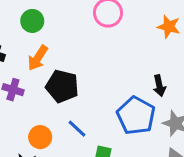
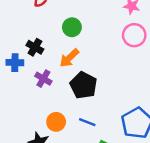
blue line: (77, 129) -> (87, 122), turned -35

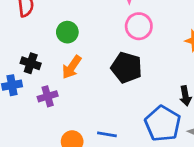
purple cross: (43, 79) -> (48, 96), turned -35
black pentagon: (83, 85) -> (127, 68), moved

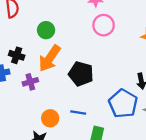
orange arrow: (72, 67) -> (50, 58), size x1.4
black pentagon: (127, 68) -> (81, 74), moved

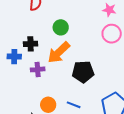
black cross: (17, 55) -> (31, 44), turned -32
black pentagon: (81, 74) -> (83, 72), turned -30

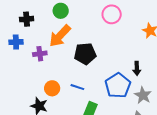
black cross: (31, 44) -> (27, 19), moved

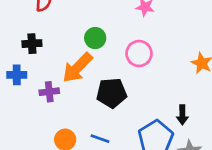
green circle: (61, 11) -> (95, 38), moved
pink circle: (112, 14) -> (139, 54), moved

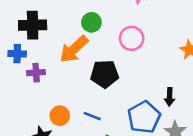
black cross: (32, 44) -> (33, 25), size x1.5
purple cross: (49, 92) -> (36, 73), moved

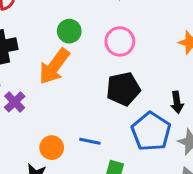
purple cross: (36, 73) -> (15, 102), turned -30
black pentagon: (105, 74) -> (123, 89), moved

